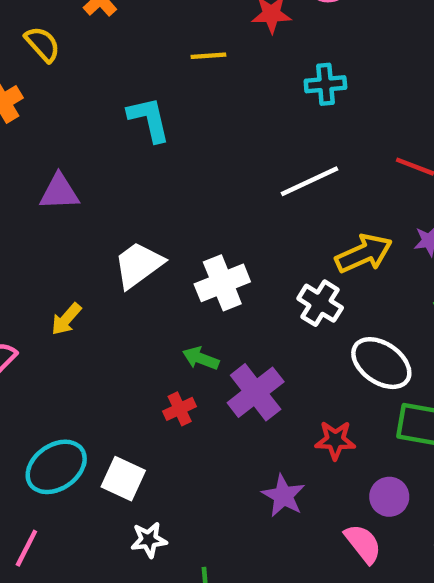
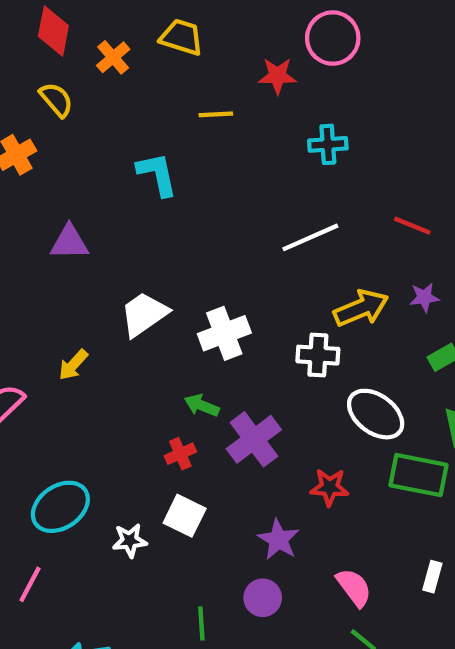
white cross: (320, 303) -> (318, 355), turned -30
white square: (123, 479) -> (185, 516), moved
purple circle: (389, 497) -> (263, 598), moved
white star: (149, 540) -> (130, 540), moved

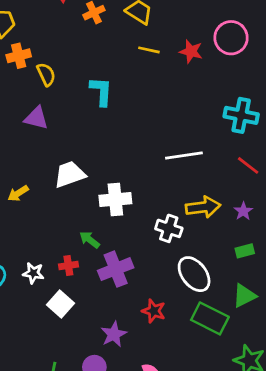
yellow semicircle: (56, 100) -> (46, 74), moved
yellow line: (216, 114) -> (149, 50), moved
cyan cross: (328, 144) -> (241, 115), moved, size x1.4
purple star: (424, 297) -> (243, 211), turned 30
white star: (130, 540) -> (33, 273), moved

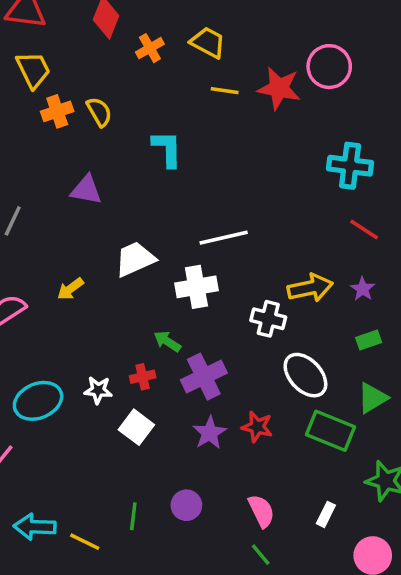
red star: (191, 51) -> (279, 88), size x1.4
yellow semicircle: (46, 74) -> (99, 112), moved
white line: (184, 155) -> (224, 238), moved
purple star: (114, 334) -> (210, 433), moved

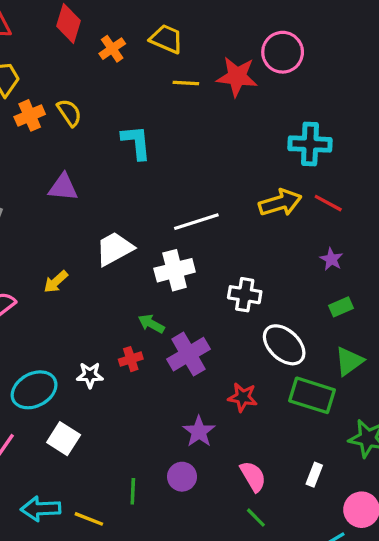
yellow arrow: (310, 288) -> (280, 203), moved
white square: (136, 427) -> (64, 439), moved
purple star: (210, 433) -> (199, 432), moved

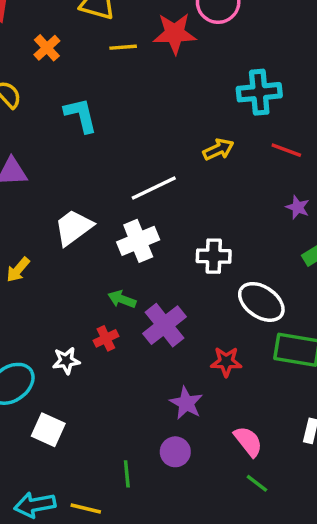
orange cross: (112, 49) -> (47, 48), moved
yellow arrow: (280, 203) -> (218, 149), moved, size x0.7

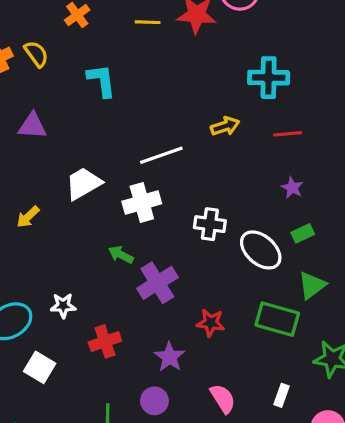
red line: (286, 150) -> (288, 134), turned -32
white ellipse: (261, 302) -> (261, 250), moved
red cross: (106, 338) -> (105, 341), moved, size x1.4

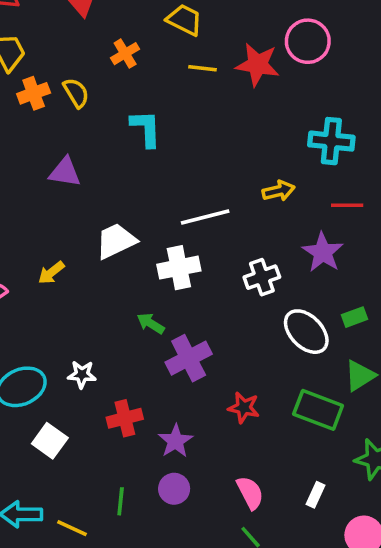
purple star: (292, 188) -> (323, 252), moved, size x1.6
white cross: (210, 224) -> (262, 277), moved, turned -32
purple star: (170, 357) -> (176, 441), moved

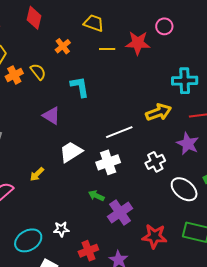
pink circle: (308, 41) -> (164, 26), size x0.7
purple triangle: (65, 172) -> (51, 116), moved, turned 30
yellow arrow: (279, 191) -> (159, 112), size x1.4
red star: (244, 408) -> (154, 236), size x1.4

